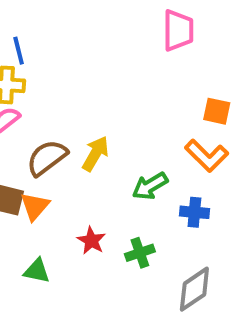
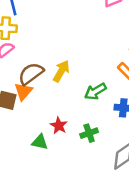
orange triangle: (35, 206) -> (23, 91), moved
green triangle: (37, 271) -> (40, 142), moved

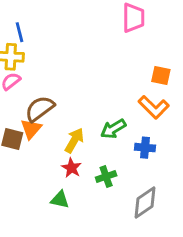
yellow arrow: (61, 71) -> (74, 140), moved
green triangle: (40, 142) -> (60, 200), moved

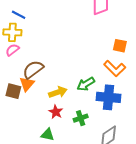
blue line: (19, 32) -> (19, 15), turned -48
yellow arrow: (74, 140) -> (58, 92), turned 42
blue cross: (145, 148) -> (108, 97), size x1.6

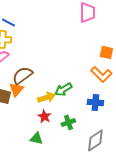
green arrow: (86, 84) -> (63, 89), moved
blue cross: (108, 97) -> (95, 102), size x0.7

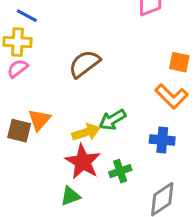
brown semicircle: (22, 75) -> (84, 64), moved
red star: (44, 116) -> (83, 162), size x1.6
green triangle: (36, 138) -> (70, 196), turned -32

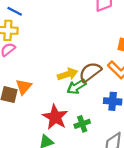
brown semicircle: (84, 64) -> (90, 72), moved
yellow arrow: (86, 132) -> (68, 74), moved

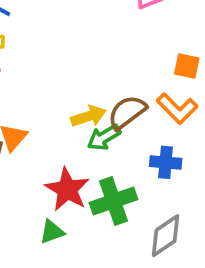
green cross: (82, 124) -> (114, 201), size x1.6

